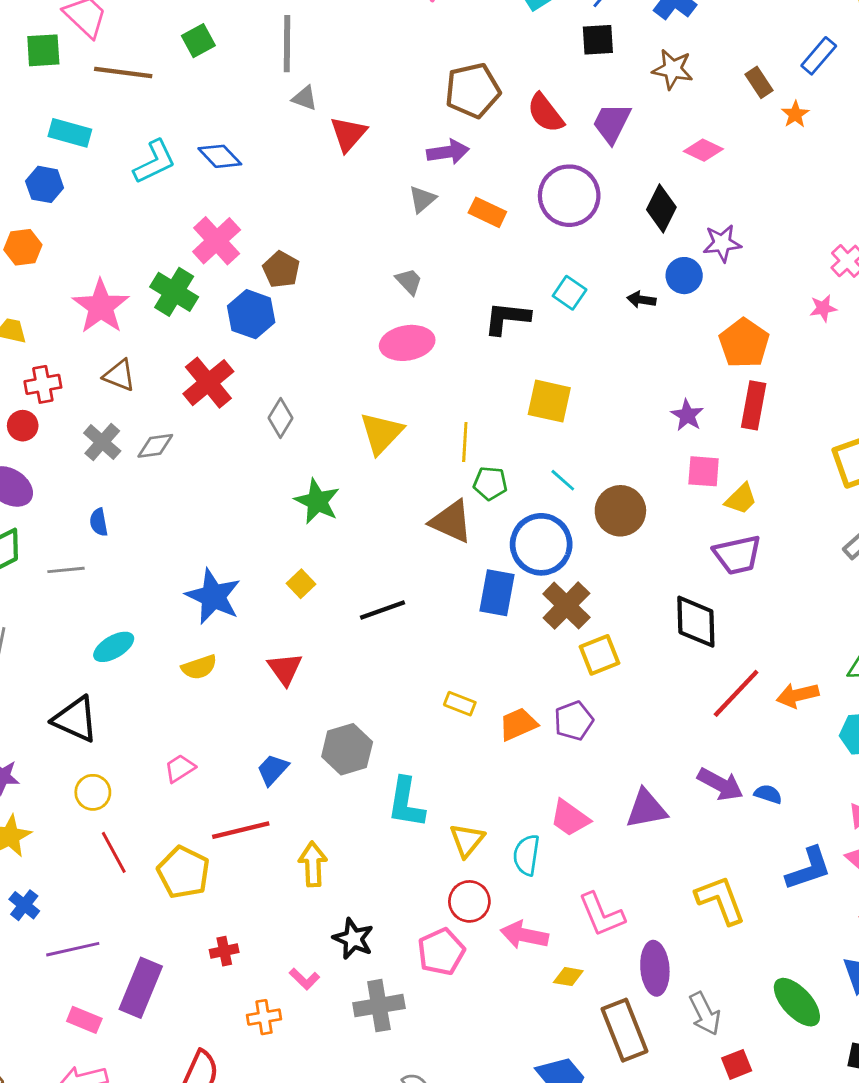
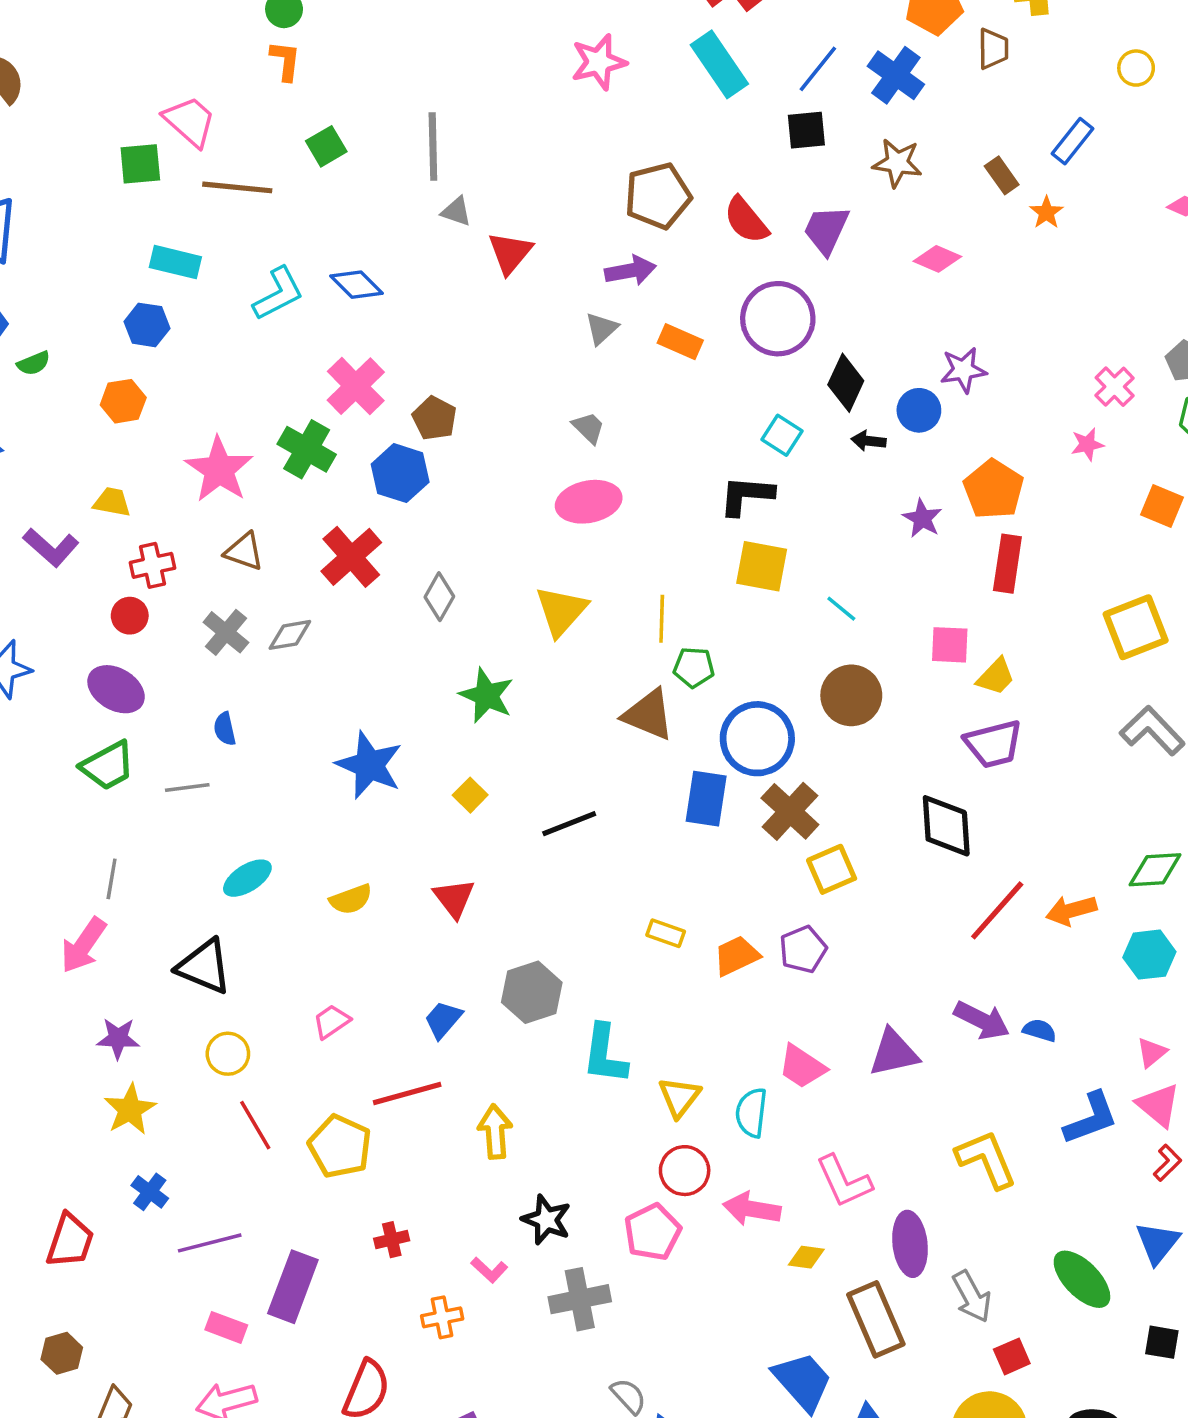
black diamond: (661, 208) -> (846, 383), moved
black L-shape: (507, 318) -> (746, 495), moved
purple star: (687, 415) -> (922, 518), moved
cyan line: (563, 480) -> (841, 609), moved
blue star: (213, 596) -> (369, 765), moved

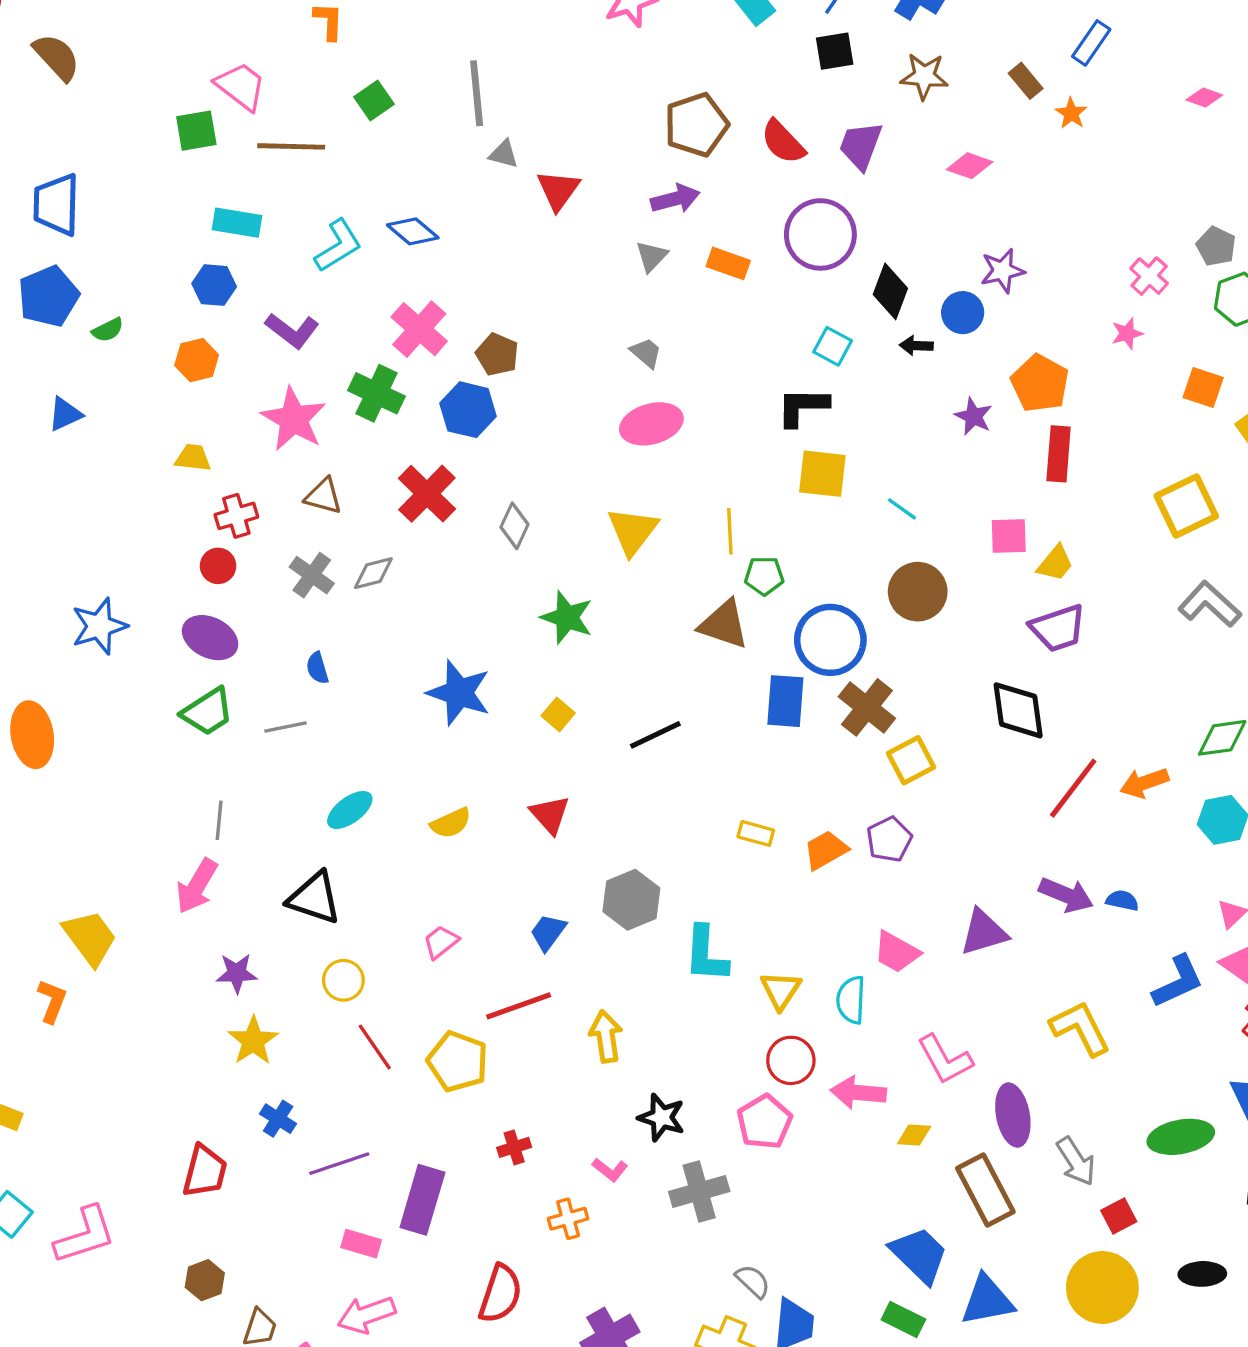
purple L-shape: (51, 547) -> (292, 331), moved
green ellipse: (1082, 1279) -> (1181, 1137), turned -52

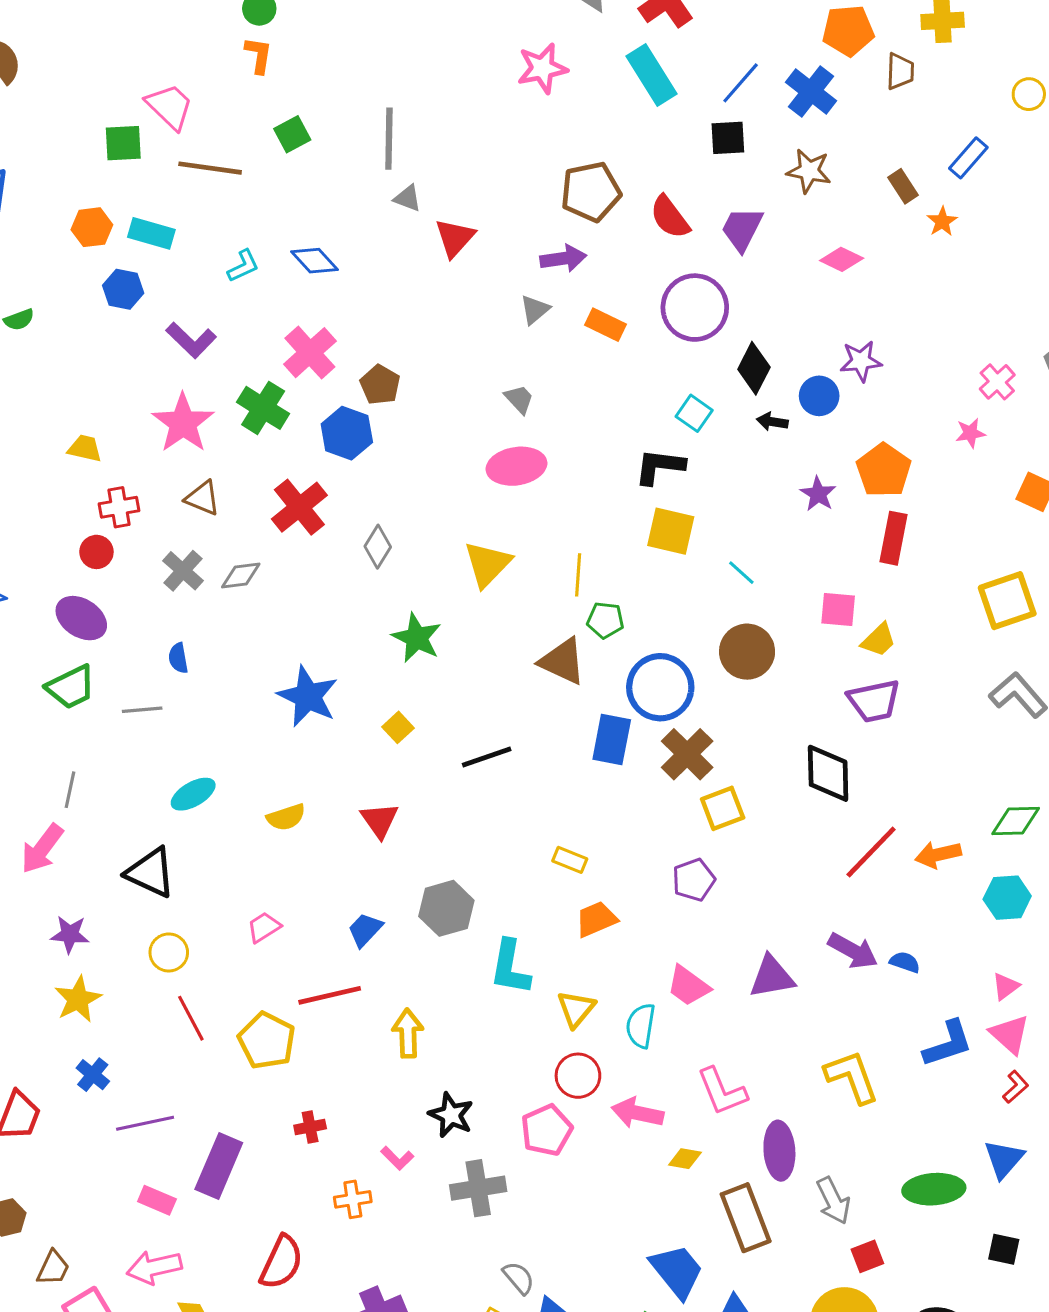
cyan L-shape: (338, 246) -> (243, 266), size x0.7
orange hexagon: (197, 360) -> (92, 227), moved
orange trapezoid: (826, 850) -> (596, 919), moved

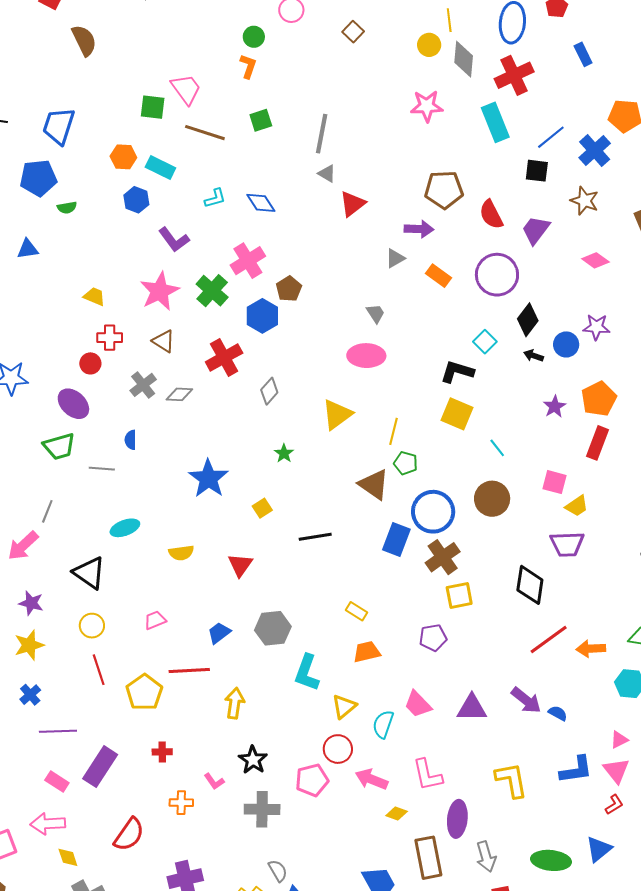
green star: (417, 638) -> (284, 453), size x0.6

